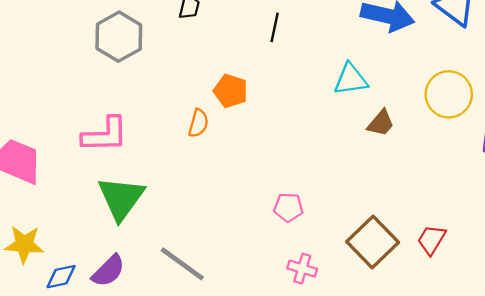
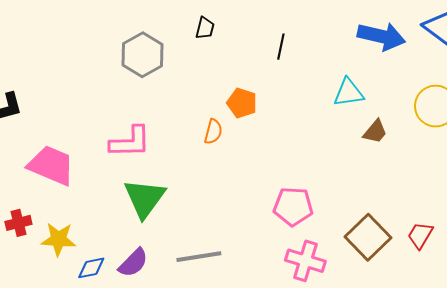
pink pentagon: (288, 207) -> (293, 206), size x1.5
gray line: (182, 264) -> (199, 257), turned -45
pink cross: (302, 269) -> (305, 261), size x1.5

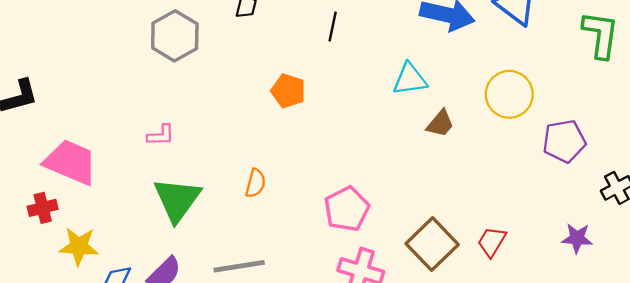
orange semicircle: (213, 132) -> (255, 183), moved
pink L-shape: (130, 142) -> (161, 135), size x0.6
pink pentagon: (293, 206) -> (347, 209), turned -30
red cross: (18, 223) -> (43, 208), moved

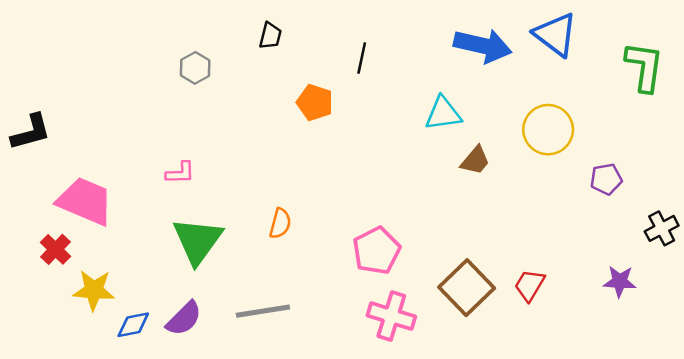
gray hexagon: (175, 36) -> (195, 68), size x0.6
orange pentagon: (288, 91) -> (315, 102), moved
purple pentagon: (564, 141) -> (606, 179), size x0.7
red cross: (43, 208) -> (56, 249), turned -32

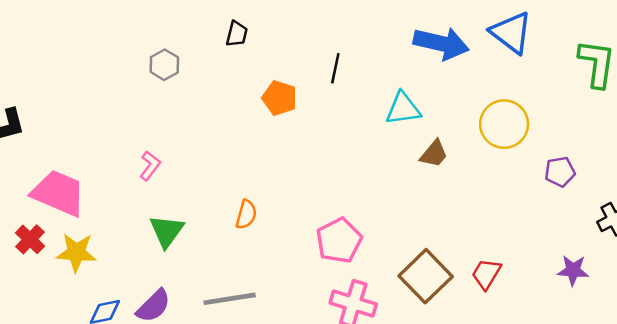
black line: (362, 58) -> (335, 68), moved
pink L-shape: (180, 173) -> (150, 166), turned -52
green triangle: (198, 241) -> (167, 231), size x0.7
yellow star: (94, 290) -> (76, 252), moved

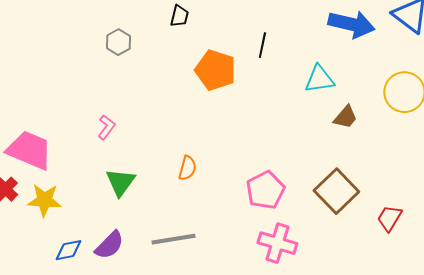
orange pentagon: (280, 98) -> (215, 70), size x1.4
brown square: (426, 276) -> (336, 191), moved

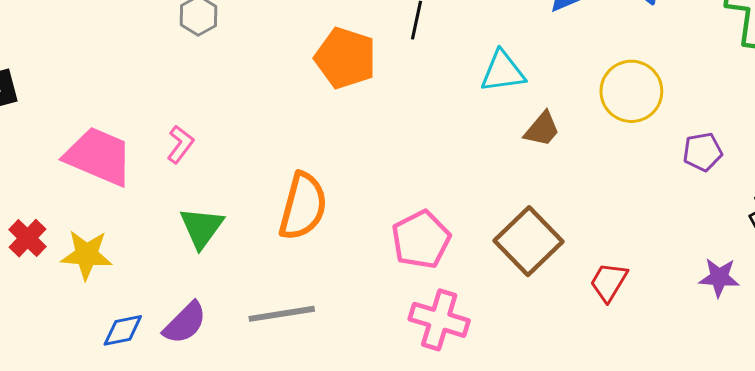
pink trapezoid: (29, 150) -> (99, 156), moved
orange semicircle: (187, 168) -> (303, 206), size x1.8

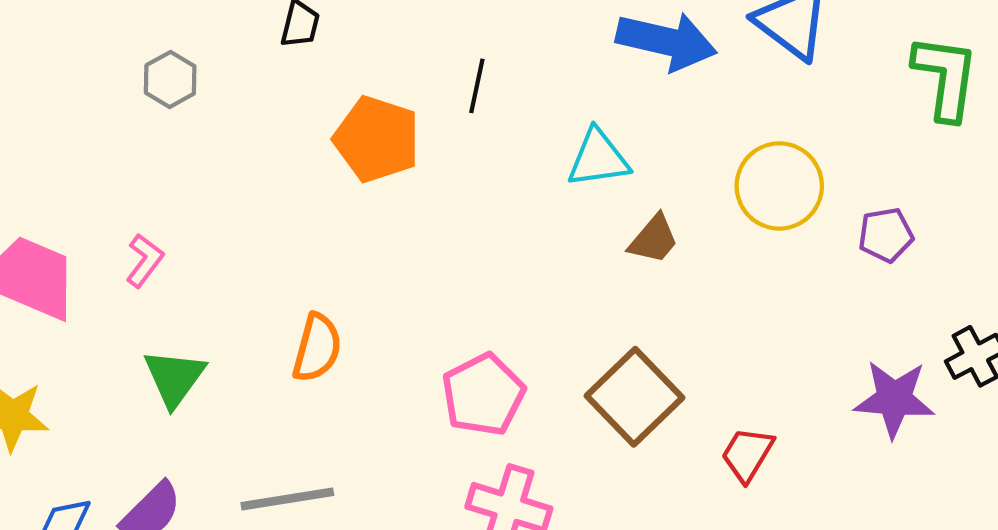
purple pentagon: (703, 152) -> (886, 235), moved
orange semicircle: (303, 206) -> (317, 348), size x0.7
purple star: (719, 277) -> (894, 399), moved, size x1.4

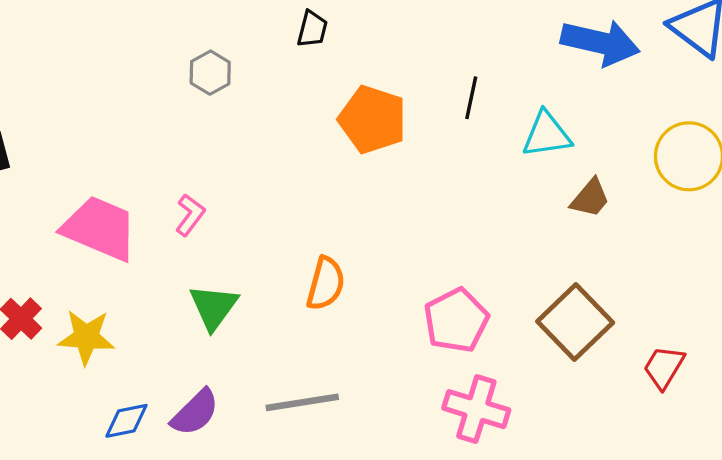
black line: (477, 86) -> (471, 98), moved

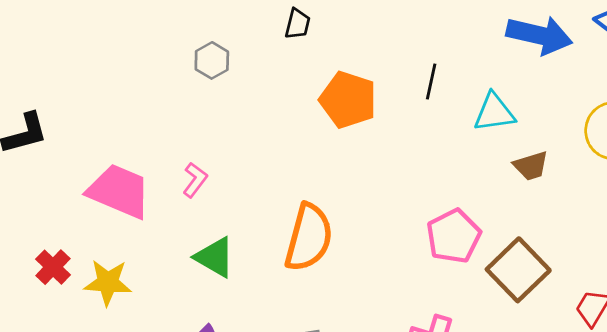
brown trapezoid: (590, 198) -> (531, 166), turned 33
orange semicircle: (326, 284) -> (309, 238), size x1.5
green triangle: (214, 307) -> (215, 257), turned -36
pink pentagon: (456, 320) -> (454, 236), moved

